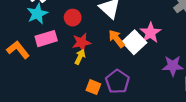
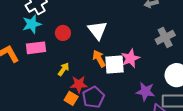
red star: (82, 42) -> (79, 84), moved
white square: (134, 42) -> (114, 64), turned 30

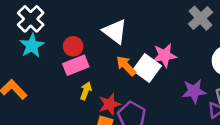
pink rectangle: (36, 48) -> (76, 65), moved
pink star: (130, 58) -> (165, 55), turned 30
white square: (114, 64) -> (147, 68), turned -35

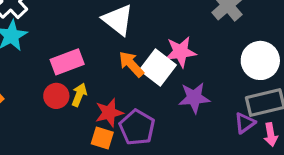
red circle: (73, 46) -> (56, 96), moved
purple star: (194, 91) -> (194, 98), moved

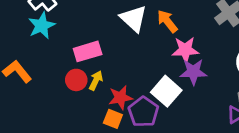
orange arrow: (131, 64) -> (167, 21), moved
white square: (158, 68) -> (166, 91), moved
purple star: (194, 98) -> (193, 72), moved

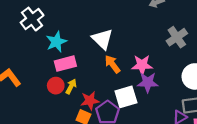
orange arrow: (167, 21) -> (112, 64), moved
cyan star: (42, 26) -> (56, 42), moved
white square: (166, 91) -> (126, 97), turned 30

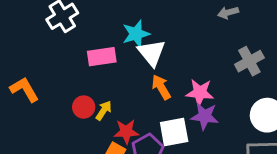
cyan star: (56, 42) -> (136, 34), moved
pink rectangle: (65, 64) -> (102, 57), moved

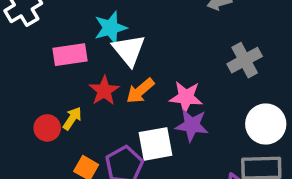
orange arrow: (161, 87) -> (140, 91), turned -100
red circle: (84, 107) -> (47, 128), moved
red star: (126, 132) -> (104, 91), moved, turned -30

